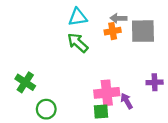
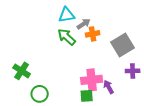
gray arrow: (118, 18) -> (84, 24), moved, turned 144
orange cross: (113, 31) -> (93, 34), moved
gray square: (143, 31) -> (123, 45), moved, turned -30

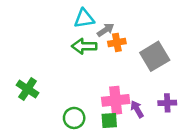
green arrow: (67, 37) -> (84, 46), turned -42
purple cross: (133, 71) -> (167, 103), moved
green circle: (40, 94) -> (74, 118), moved

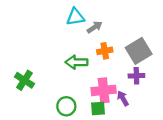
orange cross: (117, 42) -> (105, 51), moved
green arrow: (84, 46) -> (76, 62), moved
purple cross: (167, 103) -> (136, 76), moved

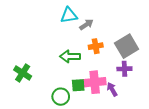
green square: (98, 109) -> (78, 85), moved

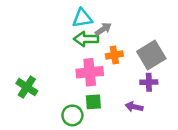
green arrow: (70, 56) -> (86, 39), moved
pink cross: (95, 82) -> (90, 72), moved
purple arrow: (112, 89) -> (134, 107), turned -48

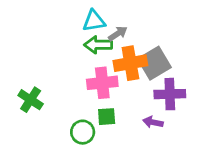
orange cross: (114, 55) -> (130, 63), size x1.6
gray square: (151, 55) -> (154, 63), moved
purple cross: (149, 82) -> (170, 94), size x1.5

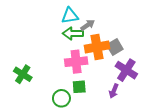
gray square: (154, 63) -> (115, 47), size x0.7
purple cross: (170, 94) -> (126, 70), turned 35
purple arrow: (153, 122) -> (114, 91), turned -80

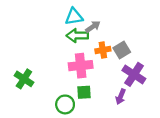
orange cross: (97, 47) -> (103, 50), size x0.6

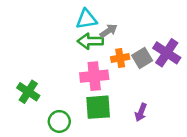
purple cross: (134, 74) -> (167, 53), moved
green square: (84, 92) -> (98, 107), size x1.5
green circle: (65, 104) -> (59, 121), moved

